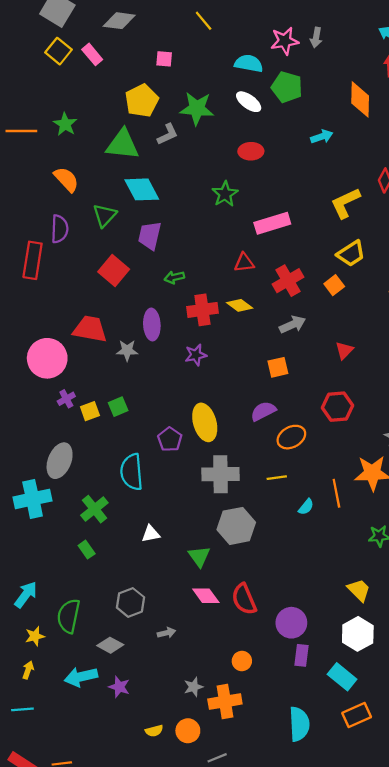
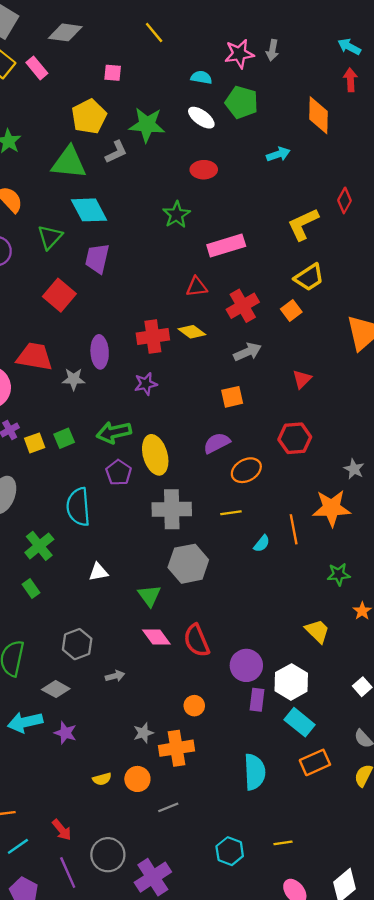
cyan semicircle: (249, 63) -> (201, 77), size x0.7
green arrow: (174, 277) -> (114, 432), moved, size x1.6
white hexagon: (358, 634) -> (291, 682), moved

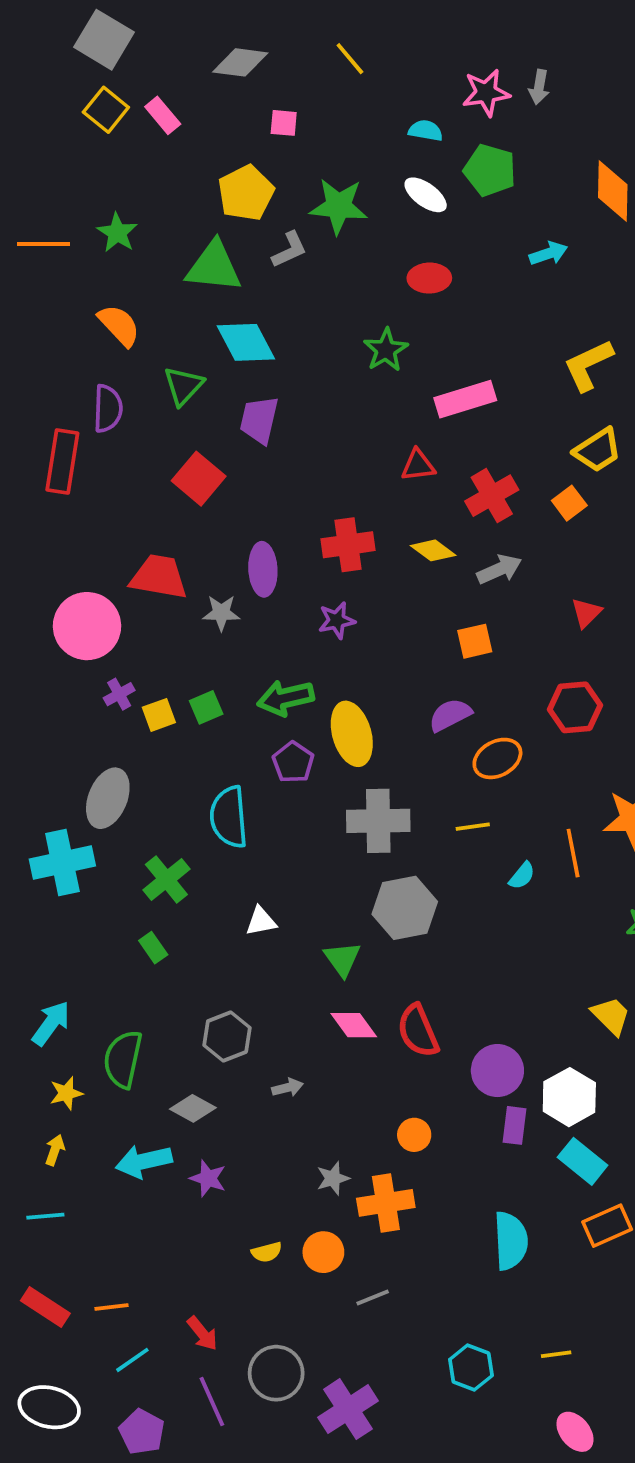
gray diamond: (65, 32) -> (240, 62), moved
yellow diamond: (192, 332) -> (433, 550), moved

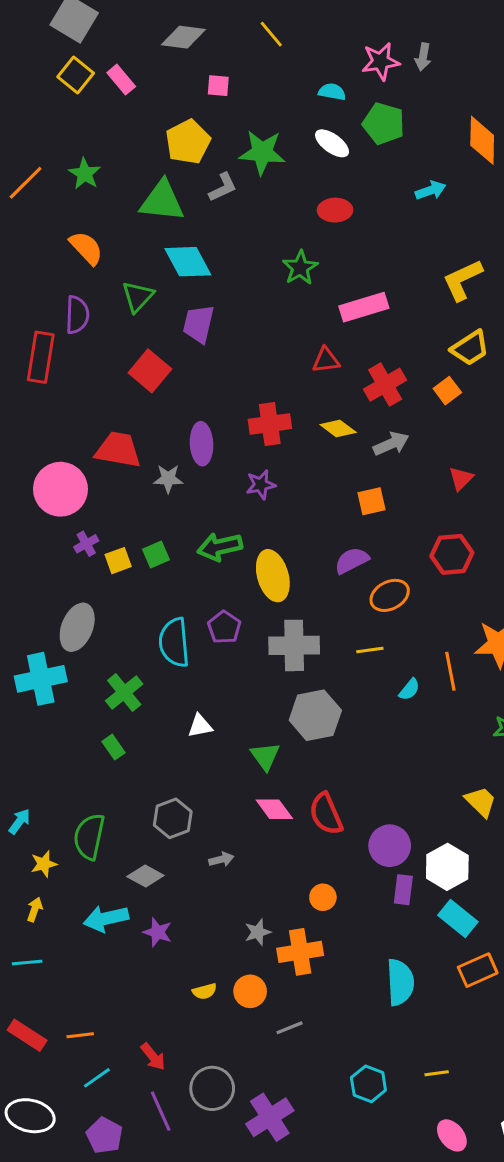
orange line: (43, 244) -> (26, 183), turned -45
purple pentagon: (293, 762) -> (224, 627), moved
cyan arrow: (51, 1023) -> (20, 821), moved, size x0.7

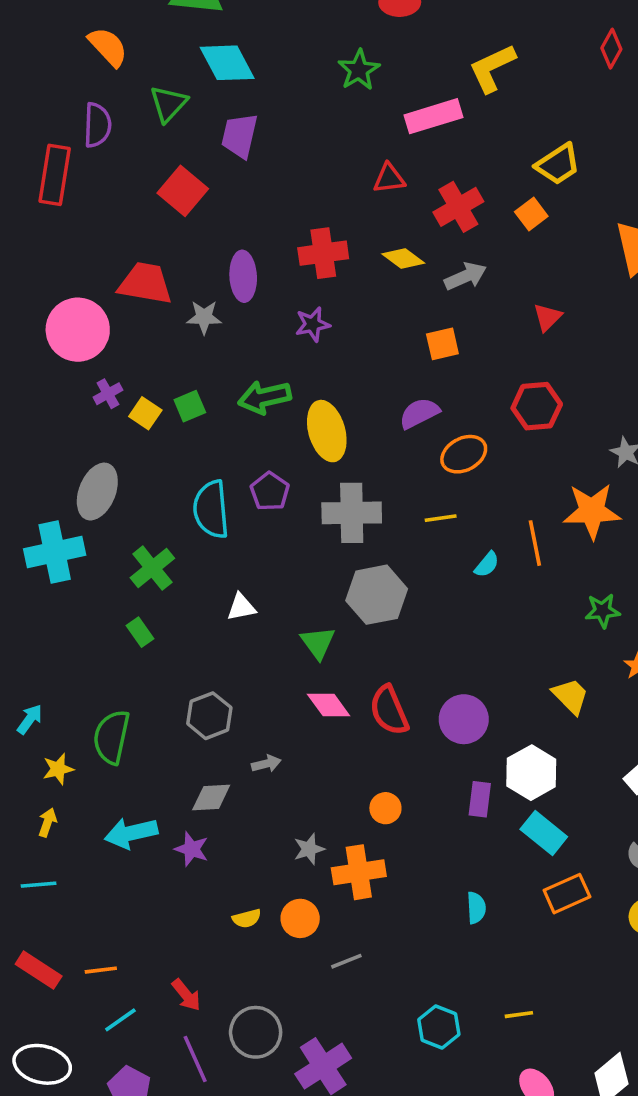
yellow L-shape: (462, 280) -> (492, 68), moved
yellow square: (118, 561) -> (145, 413), turned -36
purple circle: (390, 846) -> (464, 719), moved
gray diamond: (145, 876) -> (211, 797), moved, turned -32
cyan semicircle: (400, 982) -> (476, 908), size x0.6

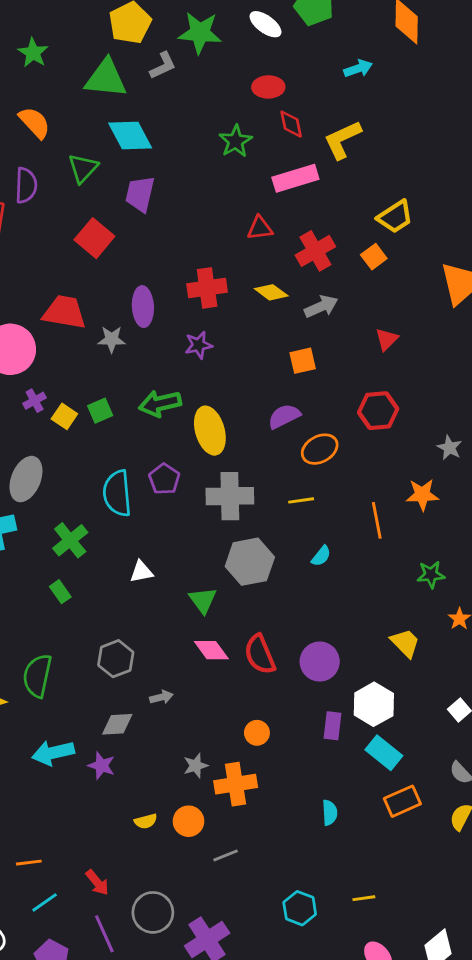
red diamond: (611, 49) -> (291, 124), moved, turned -40
orange star: (592, 511) -> (422, 495), size x0.7
cyan semicircle: (487, 564) -> (321, 556), moved

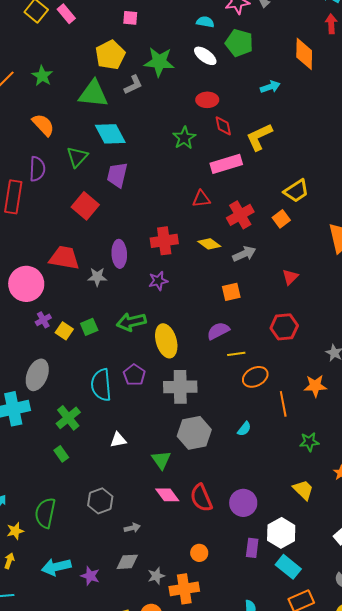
orange ellipse: (320, 449) -> (255, 377), moved
yellow line: (301, 500) -> (236, 354), moved
green star: (431, 575) -> (309, 442), moved
gray diamond: (117, 724) -> (127, 562), moved

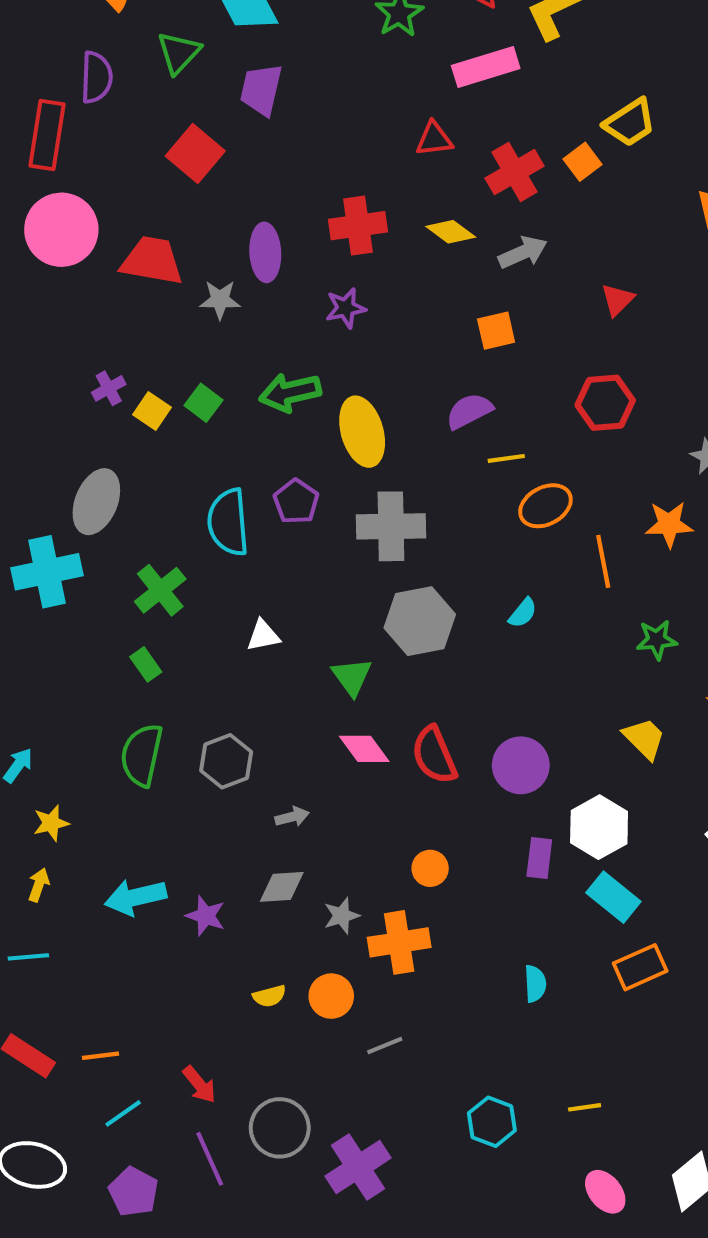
orange square: (281, 219) -> (583, 162), moved
pink circle: (26, 284) -> (61, 230), moved
green square: (89, 327) -> (203, 403), turned -30
green semicircle: (45, 513) -> (142, 755), moved

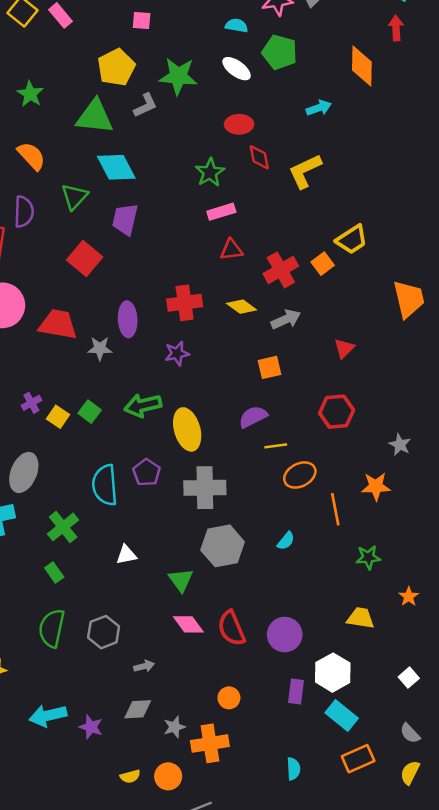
pink rectangle: (486, 67) -> (221, 212), moved, size x0.7
yellow trapezoid: (644, 739) -> (361, 618), turned -36

